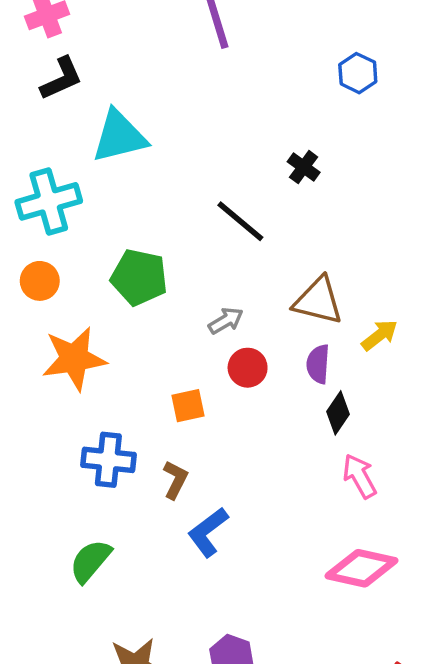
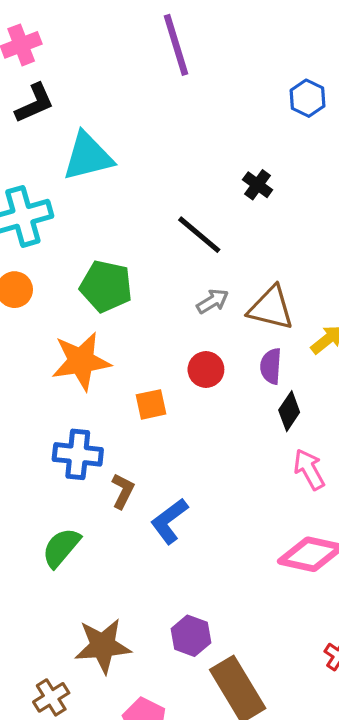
gray arrow: (226, 321) -> (213, 301), moved
orange star: (74, 359) -> (81, 361), moved
brown L-shape: (175, 480) -> (123, 491), moved

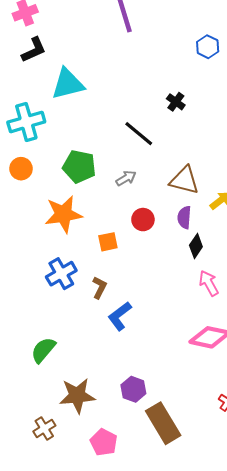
gray arrow: (213, 301) -> (126, 178), moved
blue cross: (78, 454) -> (61, 274), turned -36
brown L-shape: (123, 491) -> (99, 287), moved
green semicircle: (61, 548) -> (43, 350), moved

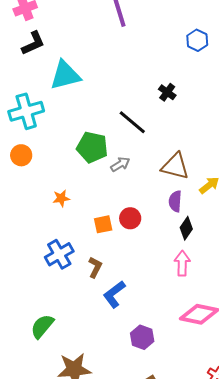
green pentagon: (79, 167) -> (92, 147), moved
orange star: (63, 214) -> (61, 198), size x0.5
red circle: (143, 220) -> (130, 218), moved
pink arrow: (209, 283) -> (182, 263), moved, turned 30
purple hexagon: (133, 389) -> (142, 337), moved

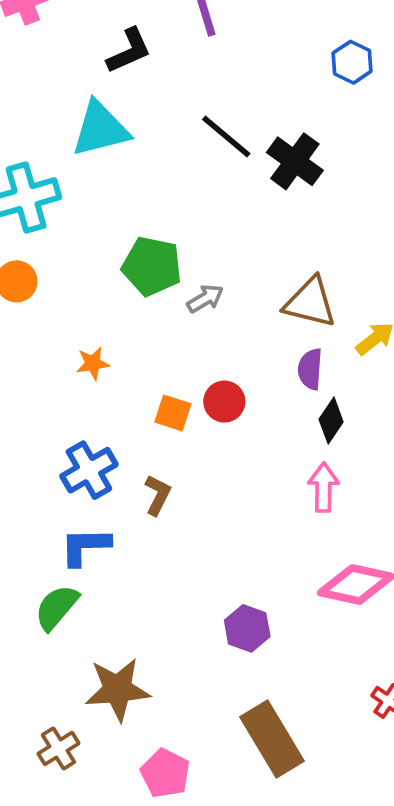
black L-shape: (33, 43) -> (129, 51), moved
black cross: (167, 92) -> (295, 161), size x1.6
black line: (132, 122) -> (226, 137), moved
orange square: (103, 224) -> (173, 413), turned 30
blue L-shape: (114, 294) -> (85, 546), moved, turned 36

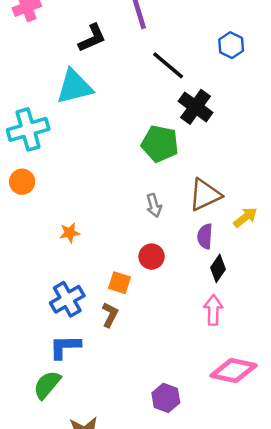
black line: (226, 137) -> (168, 65), moved
green pentagon: (152, 266) -> (160, 144), moved
gray arrow: (205, 299) -> (154, 205), moved, turned 105
brown triangle: (310, 302) -> (205, 195), turned -39
orange square: (173, 413) -> (119, 283), moved

